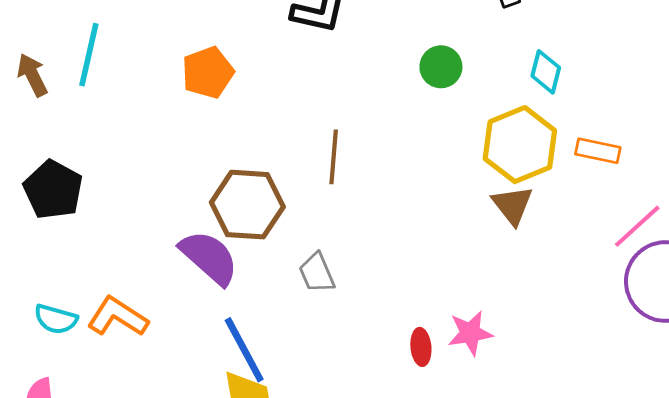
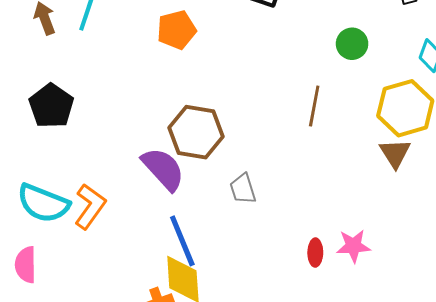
brown line: (334, 157) -> (314, 106), moved
orange L-shape: (118, 317) -> (90, 206), turned 87
cyan semicircle: (56, 319) -> (43, 203), size x1.6

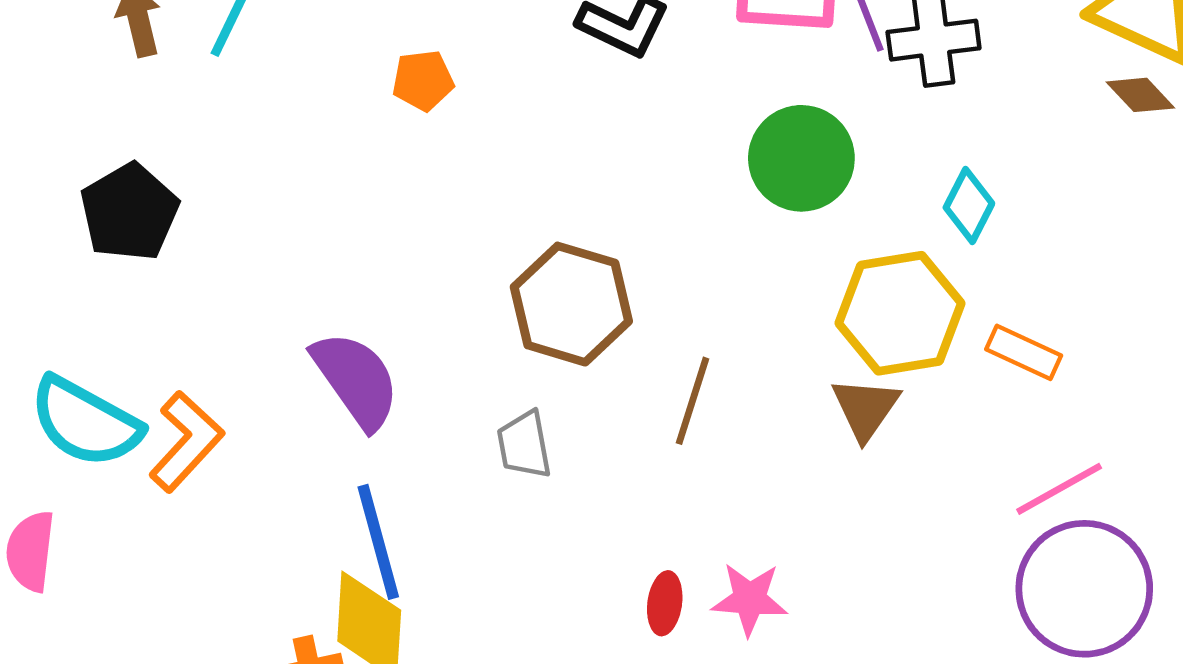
orange pentagon: (177, 30) -> (423, 80), size x0.7
green circle: (352, 44) -> (801, 158), size x1.5
brown line: (314, 106) -> (693, 401), moved
brown hexagon: (196, 132) -> (571, 304), moved

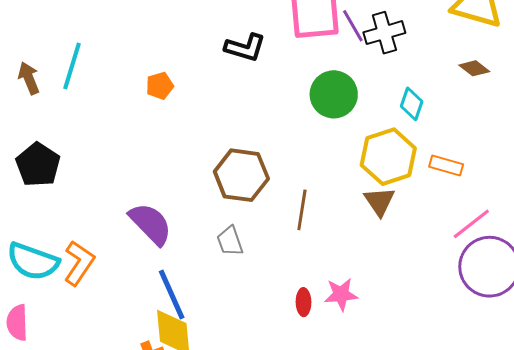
brown diamond: (1140, 95) -> (474, 68), moved

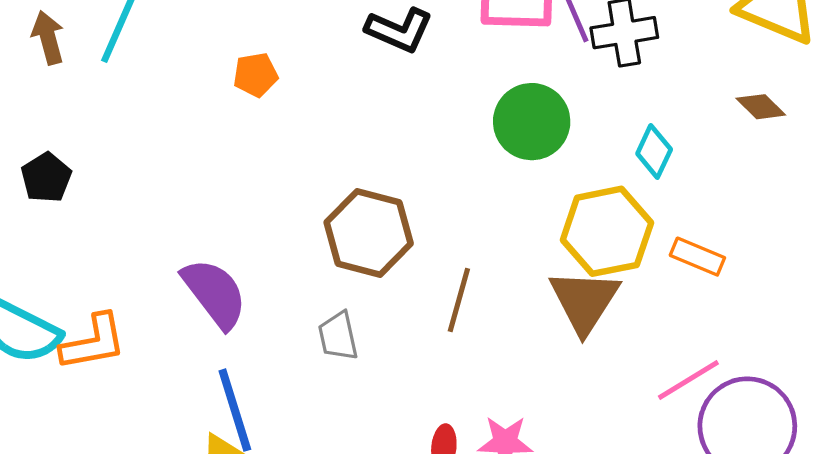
black pentagon: (38, 165) -> (46, 178), size x0.7
brown triangle: (379, 201) -> (584, 301), size x1.4
pink line: (471, 224) -> (688, 380), moved
orange L-shape: (79, 263) -> (93, 342), turned 39

